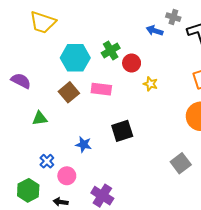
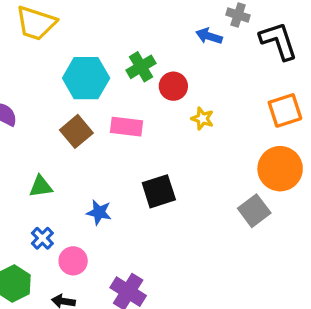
green triangle: (40, 118) -> (41, 186), moved
gray square: (181, 163) -> (254, 211), moved

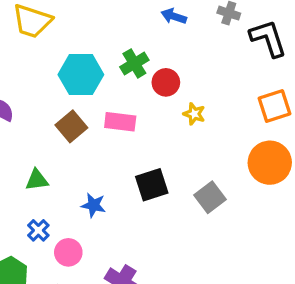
blue arrow: (209, 36) -> (174, 16), moved
gray square: (254, 211) -> (210, 197), moved

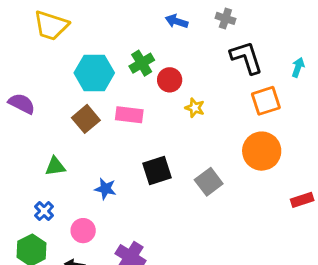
black L-shape: (268, 38) -> (246, 58), moved
blue cross: (38, 230) -> (44, 211), moved

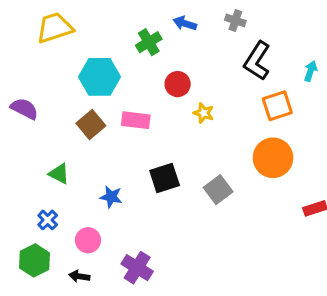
yellow trapezoid: (51, 25) -> (55, 28), turned 144
black L-shape: (246, 58) -> (257, 61), turned -129
green cross: (142, 63) -> (149, 42), moved
green triangle: (55, 166) -> (59, 174), turned 35

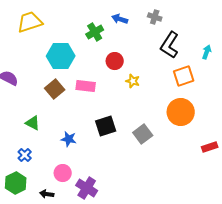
pink circle: (88, 240) -> (63, 173), moved

